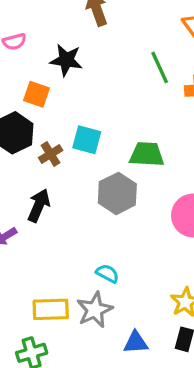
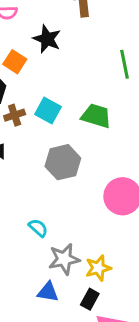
green trapezoid: (147, 154) -> (96, 116), moved
gray star: (95, 310) -> (64, 259), moved

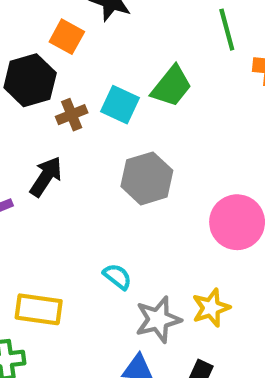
green trapezoid: (96, 116) -> (171, 86), moved, turned 116
yellow star: (98, 268) -> (211, 308), moved

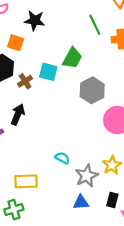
gray hexagon: (147, 178) -> (92, 90), moved

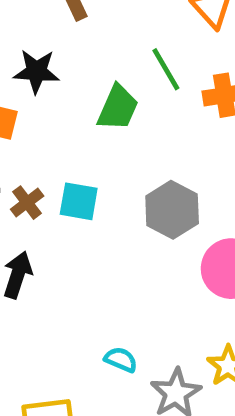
green trapezoid: (72, 58) -> (118, 108), moved
cyan square: (48, 72) -> (79, 201), moved

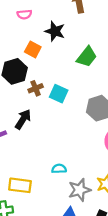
cyan semicircle: (121, 360) -> (59, 169), turned -40

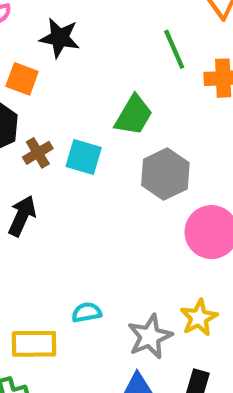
green trapezoid: (87, 57) -> (134, 115), moved
cyan semicircle: (59, 169) -> (87, 312), moved

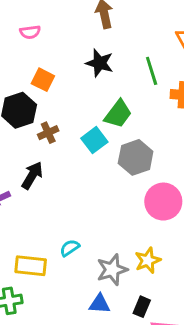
black star: (60, 38) -> (100, 63), moved
cyan square: (84, 157) -> (94, 140), moved, turned 30
cyan semicircle: (87, 312) -> (70, 248), turned -30

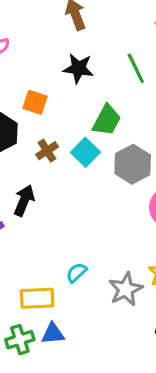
orange square: (43, 80) -> (35, 102), moved
brown cross: (48, 133) -> (47, 151), moved
blue triangle: (100, 304) -> (53, 334), moved

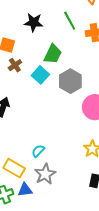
brown cross: (47, 151) -> (15, 65), moved
gray star: (126, 289) -> (45, 174), moved
yellow rectangle: (37, 298) -> (14, 168), turned 35

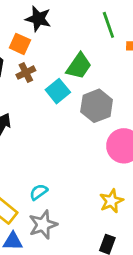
black star: (34, 22) -> (38, 19), moved

